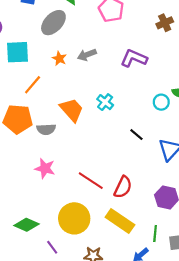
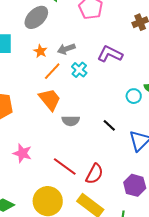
orange line: (33, 85) -> (52, 71), moved
cyan cross: (105, 102) -> (79, 70), moved
gray semicircle: (46, 129) -> (71, 121), moved

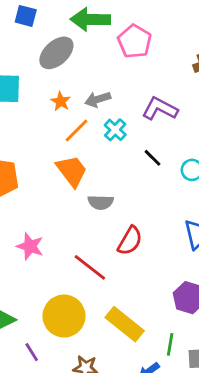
black line: (109, 125) -> (153, 158), moved
red semicircle: (94, 174) -> (130, 241), moved

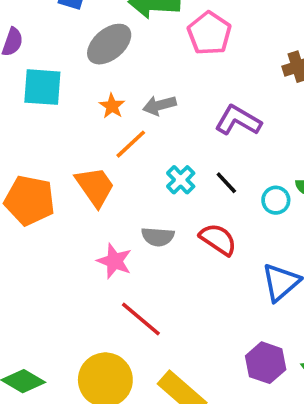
cyan cross: (115, 130) -> (181, 180), moved
orange trapezoid: (72, 171) -> (95, 187), moved
red semicircle: (130, 241) -> (218, 239), moved, turned -88
pink star: (30, 246) -> (114, 261), moved

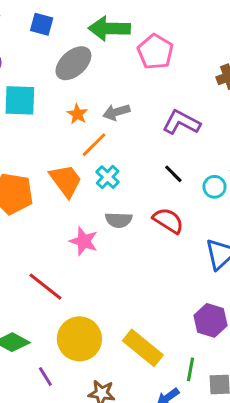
cyan cross: (181, 180) -> (108, 177), moved
red line: (141, 319) -> (45, 287), moved

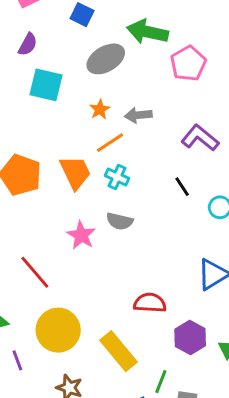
cyan cross: (108, 177) -> (117, 177), turned -30
red semicircle: (168, 221) -> (150, 303), moved, turned -40

